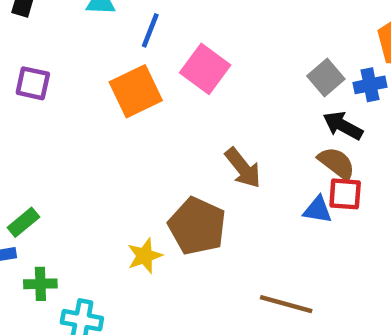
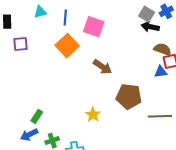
purple square: (33, 83) -> (20, 44), moved
black arrow: (343, 126) -> (150, 27), moved
brown arrow: (243, 168) -> (102, 67), moved
brown pentagon: (197, 226) -> (129, 96), moved

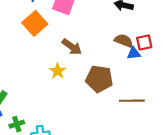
brown semicircle: (163, 49) -> (124, 41), moved
yellow star: (93, 115) -> (58, 71), moved

